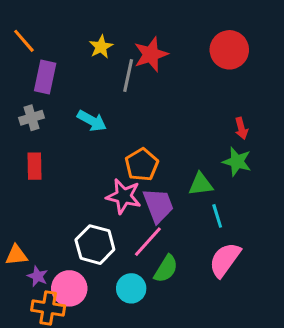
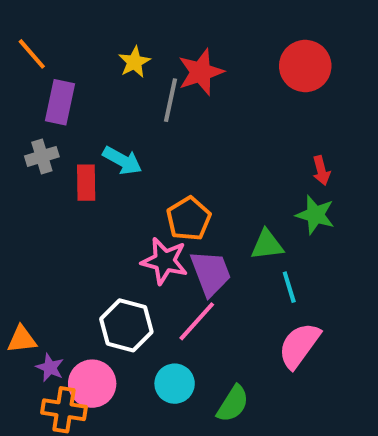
red rectangle: (35, 166) -> (86, 183), moved
green semicircle: (166, 269) -> (233, 404), moved

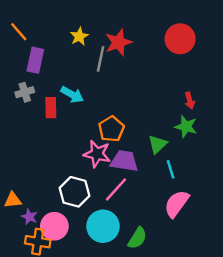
green triangle: (267, 245) -> (158, 144), turned -36
purple trapezoid: (211, 273) -> (124, 161), turned -60
cyan circle: (175, 384) -> (103, 226), size x1.4

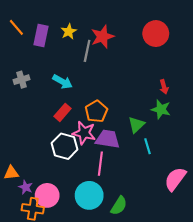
purple rectangle: (35, 60) -> (41, 36), moved
red rectangle: (51, 108) -> (63, 112), moved, turned 42
pink line: (116, 189) -> (100, 164), turned -35
white hexagon: (75, 192) -> (65, 146), moved
pink semicircle: (177, 204) -> (175, 179), moved

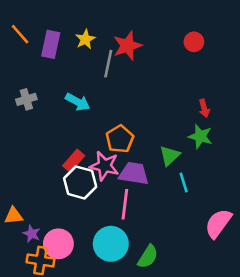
red circle: (156, 34) -> (194, 42), size x0.6
red rectangle: (63, 112) -> (74, 161), moved

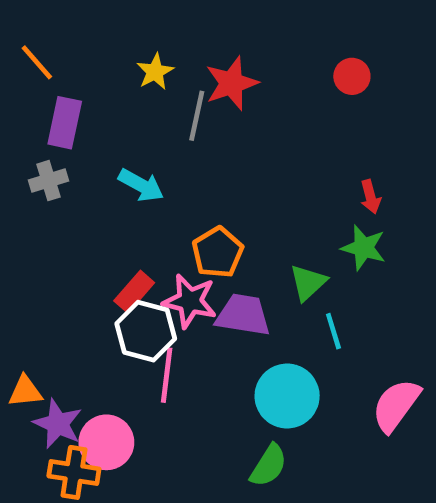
purple rectangle: (51, 44) -> (65, 123), moved
pink line: (125, 204) -> (167, 375), moved
purple star: (32, 234) -> (58, 424), size x1.5
cyan circle: (111, 244) -> (287, 396), moved

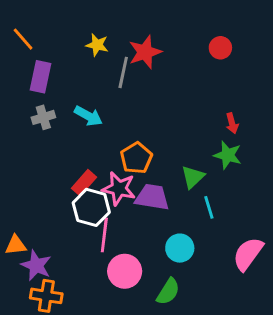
yellow star: (155, 72) -> (97, 45), turned -30
gray cross: (48, 181) -> (43, 117), moved
cyan circle: (287, 396) -> (180, 248), size x0.7
pink circle: (106, 442) -> (125, 271), moved

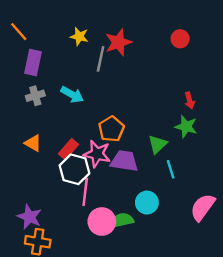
orange triangle: (16, 245) -> (33, 143), moved, turned 36
green semicircle: (168, 292) -> (122, 220), moved, turned -135

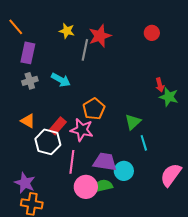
green star: (186, 127) -> (169, 97), moved
purple trapezoid: (124, 161) -> (105, 162), moved
white hexagon: (75, 169) -> (48, 142), moved

